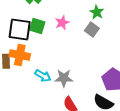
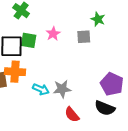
green star: (97, 12) -> (98, 19), moved
gray square: (92, 30) -> (84, 37), turned -32

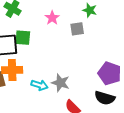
pink star: (53, 34) -> (52, 18), moved
gray star: (62, 89) -> (60, 83), turned 30

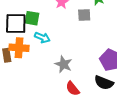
cyan arrow: (40, 85) -> (42, 38), moved

